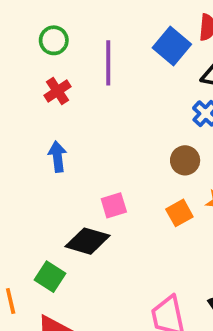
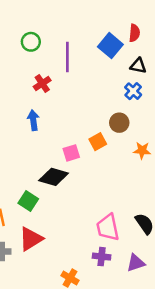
red cross: (57, 91) -> (42, 83), moved
orange square: (179, 213) -> (98, 142), moved

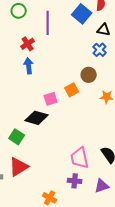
blue arrow: (33, 120) -> (29, 66), moved

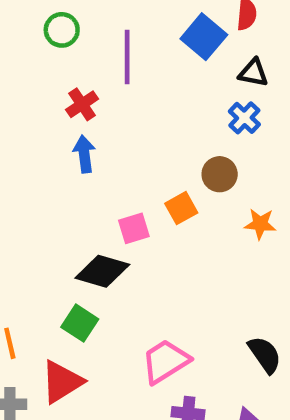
green square: (17, 137) -> (80, 323), moved
pink trapezoid: (80, 158) -> (165, 361), moved, turned 70

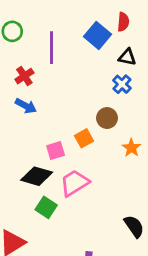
blue arrow: (84, 154) -> (26, 106), turned 125
orange star: (260, 224) -> (131, 148), turned 30
green square: (80, 323) -> (46, 207), moved
pink trapezoid: (165, 361) -> (75, 183), moved

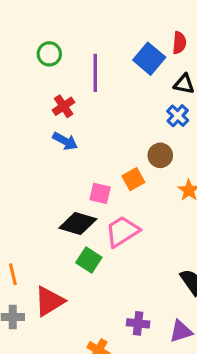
pink square: (56, 151) -> (100, 193), turned 30

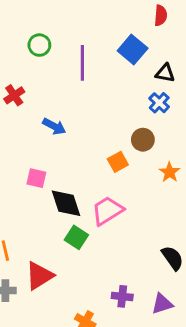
red semicircle: (179, 43) -> (161, 15), moved
red cross: (64, 106) -> (14, 95), moved
pink square: (100, 193) -> (36, 178), moved
black diamond: (78, 224) -> (66, 203), turned 56

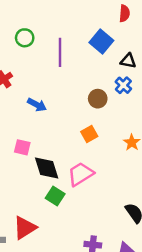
brown circle: (143, 140) -> (98, 99), moved

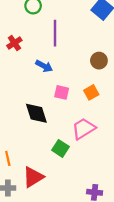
purple line: (60, 52) -> (55, 33), moved
pink square: (22, 147) -> (62, 92), moved
black diamond: (47, 168) -> (36, 113), moved

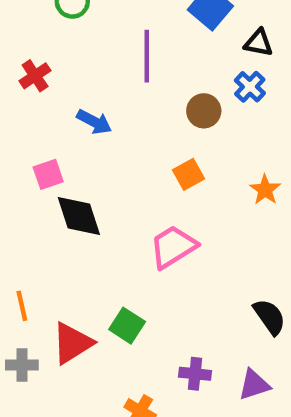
purple line: (55, 33) -> (147, 56), moved
pink square: (62, 92) -> (48, 174), moved, turned -32
green square: (61, 148) -> (127, 326), moved

